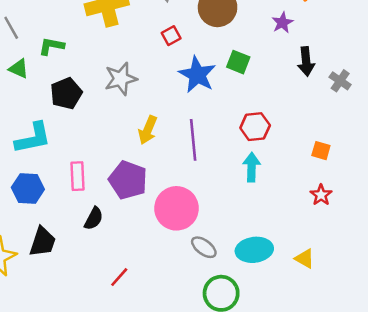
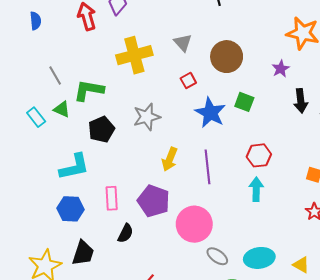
green L-shape: (51, 46) -> (89, 90), size x1.4

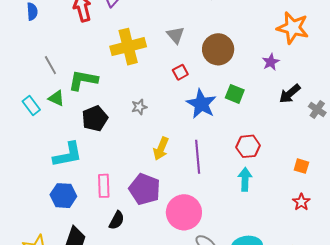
black arrow: (301, 101) -> (290, 94), turned 55
gray star: (147, 117) -> (139, 107), size x0.6

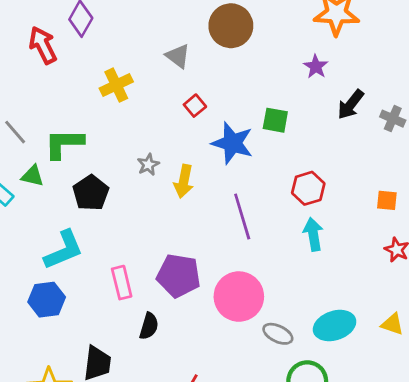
yellow cross: (128, 47) -> (116, 85), size x0.7
brown circle: (218, 49) -> (231, 26), moved
yellow arrow: (161, 149) -> (184, 181), moved
blue hexagon: (63, 196) -> (47, 300), moved

